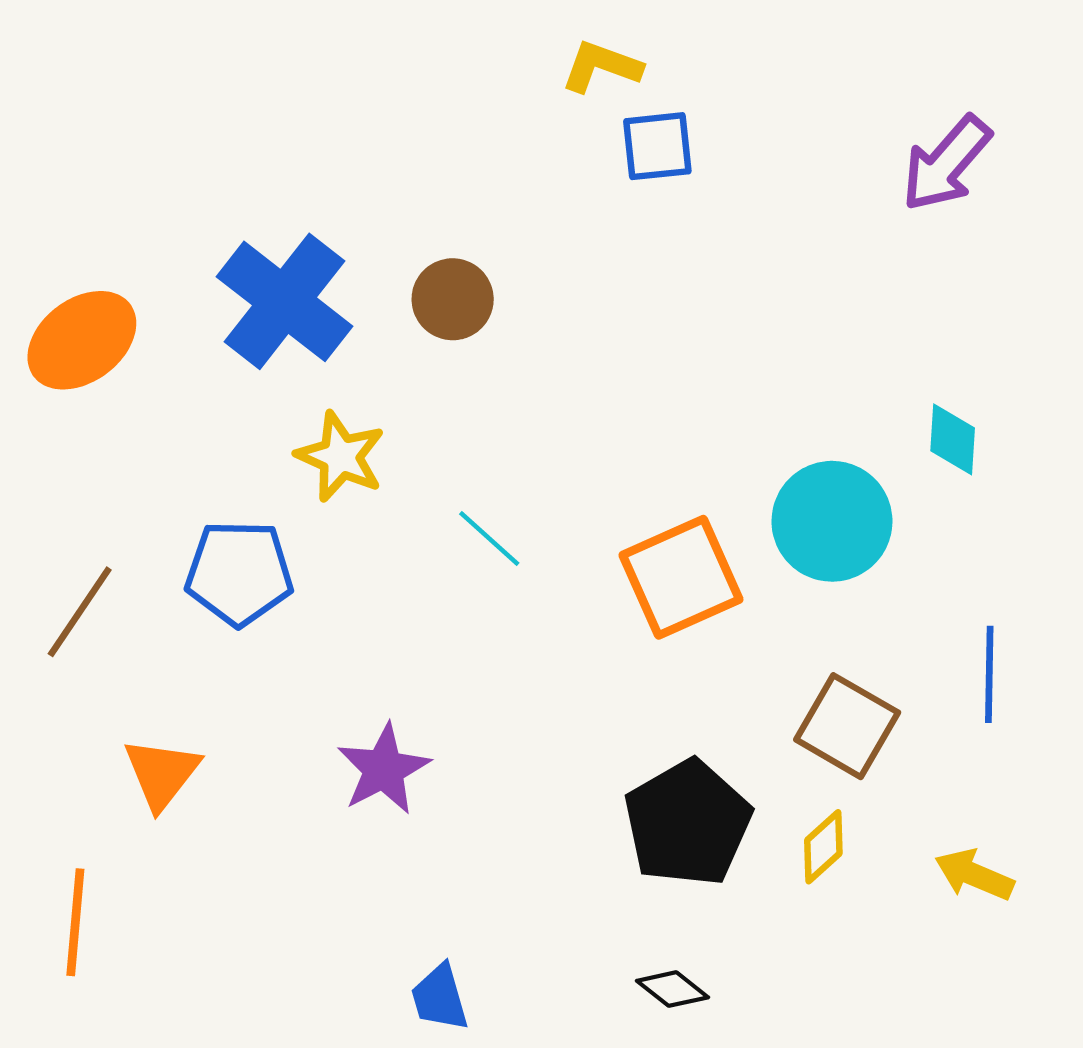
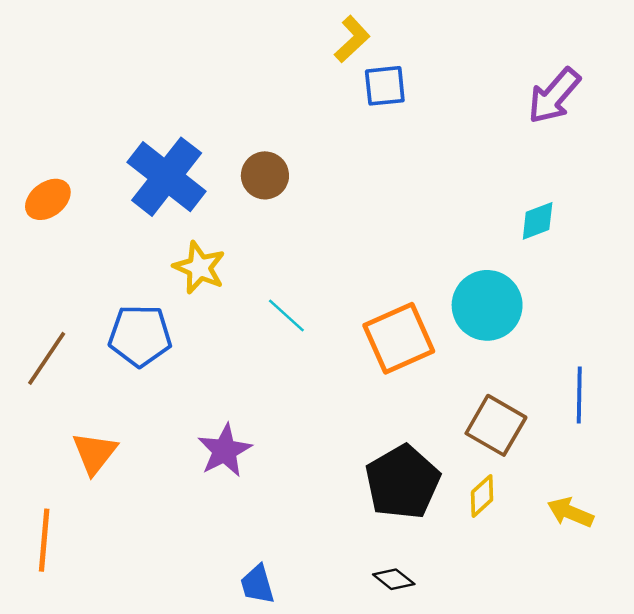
yellow L-shape: (601, 66) -> (352, 39), turned 117
orange ellipse: (82, 340) -> (48, 199), size x0.7
cyan diamond: (953, 439) -> (538, 221), moved, turned 66

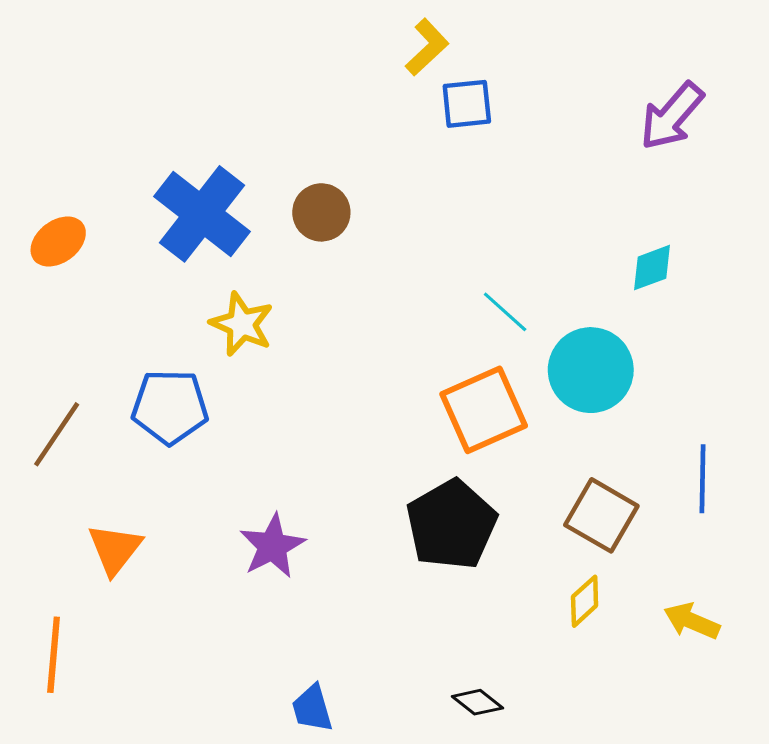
cyan line: (286, 316) -> (505, 312), moved
black pentagon: (403, 482) -> (451, 525), moved

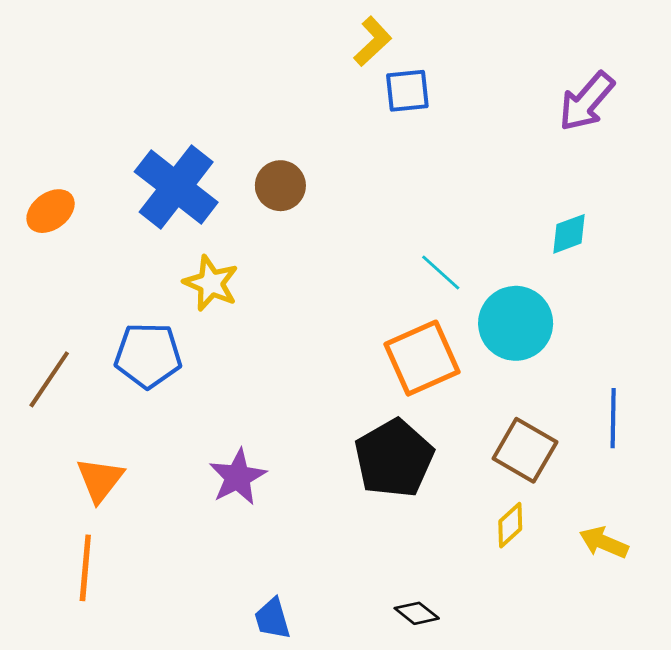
orange line: (54, 655) -> (85, 568), moved

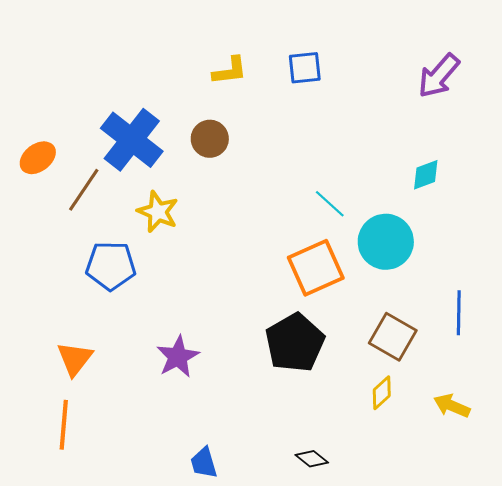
yellow L-shape: (373, 41) -> (230, 71), moved, turned 36
brown line: (49, 379) -> (84, 190), moved

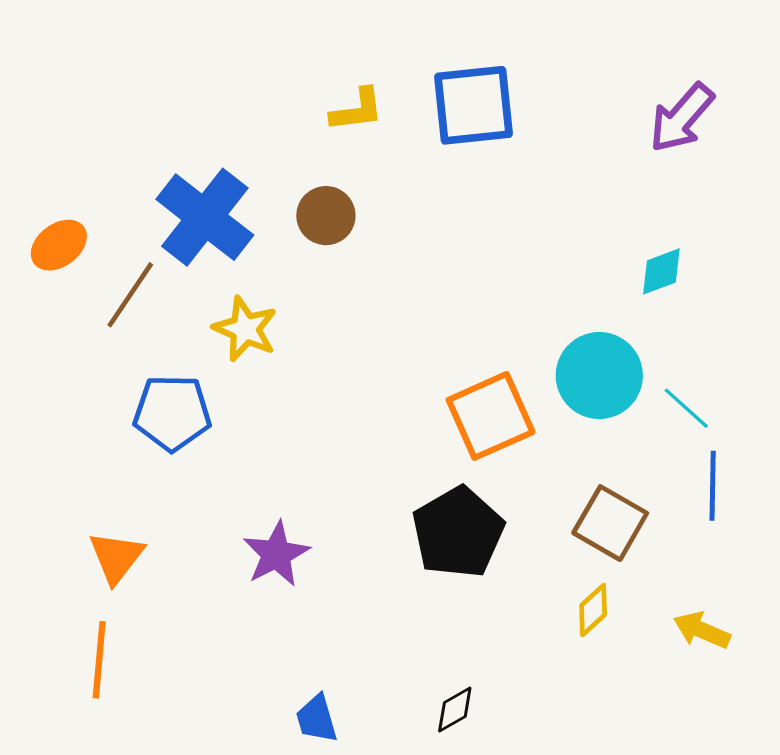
blue square: (305, 68) -> (473, 105), size x1.6
cyan line: (330, 204) -> (686, 408), moved
black diamond: (312, 459) -> (455, 709), moved, turned -68

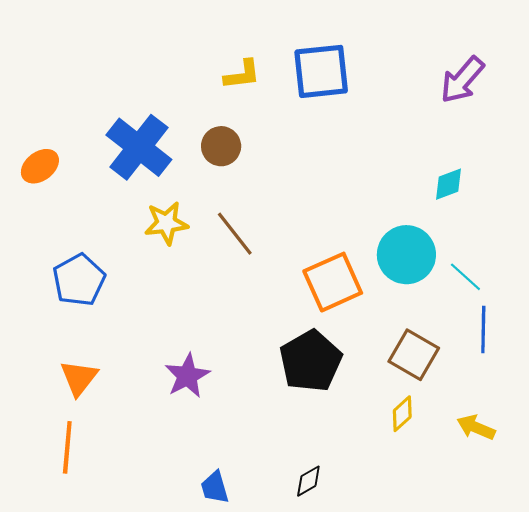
brown line: (130, 295) -> (235, 234), moved, turned -72
yellow star: (245, 329) -> (166, 223), turned -30
blue pentagon: (172, 413) -> (79, 280), moved, turned -30

